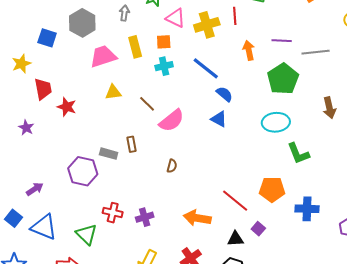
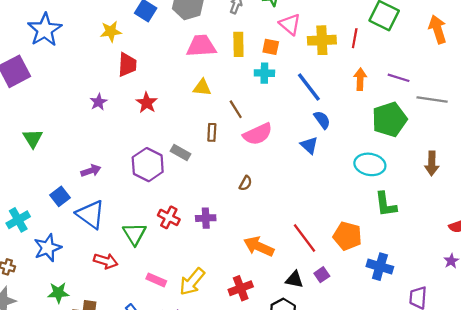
red star: (67, 107) -> (147, 103), moved
brown rectangle: (131, 144) -> (212, 132), moved
purple cross: (145, 217) -> (206, 218), moved

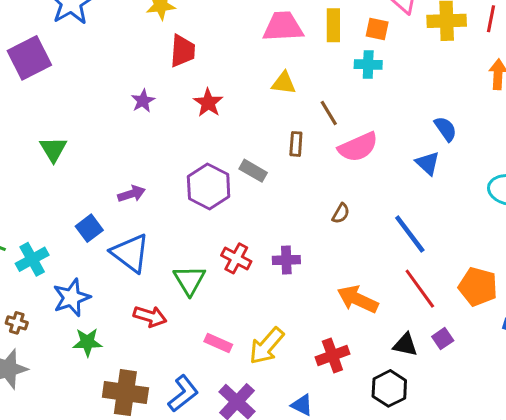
blue line: (309, 87) -> (410, 234), moved
green star: (58, 293) -> (87, 342), moved

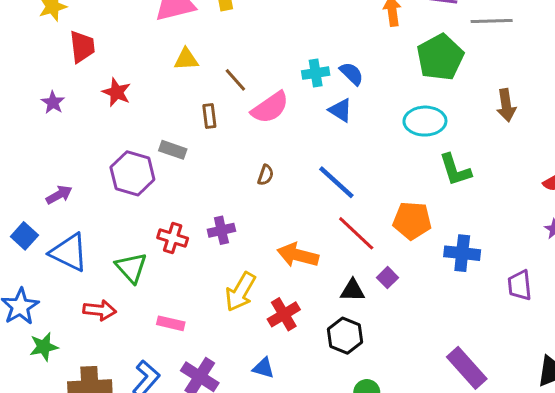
cyan cross: (368, 65) -> (316, 73), moved
yellow arrow: (267, 346) -> (240, 292), moved

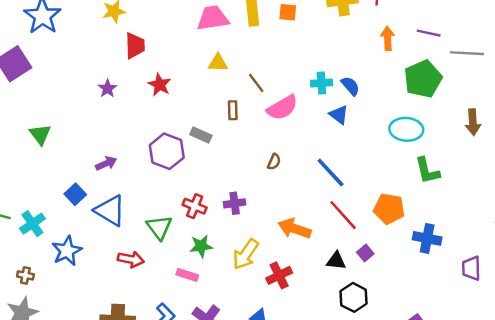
black hexagon: (345, 336) -> (354, 297), moved
green star: (44, 347) -> (201, 246), moved

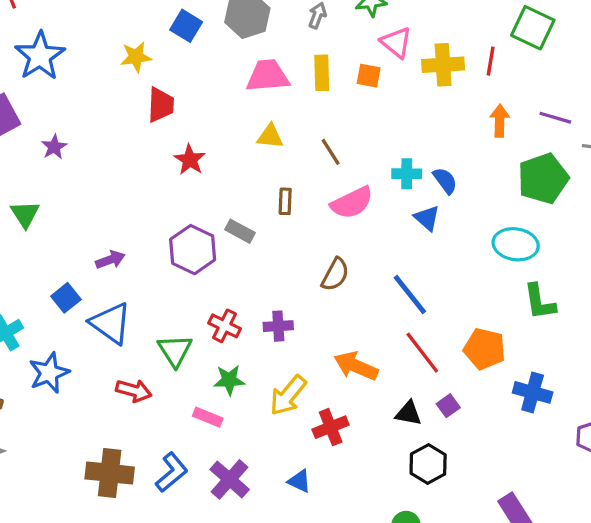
brown line: (256, 83) -> (331, 152), moved
purple star: (108, 89) -> (54, 147), moved
brown semicircle: (274, 162) -> (335, 274), size x1.5

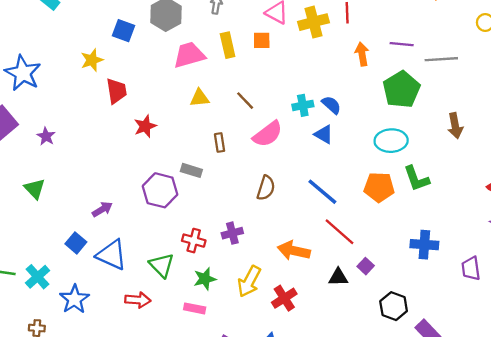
red star: (190, 160) -> (145, 126), turned 30
orange pentagon: (485, 349) -> (379, 187), moved
black hexagon: (428, 464) -> (394, 306), moved

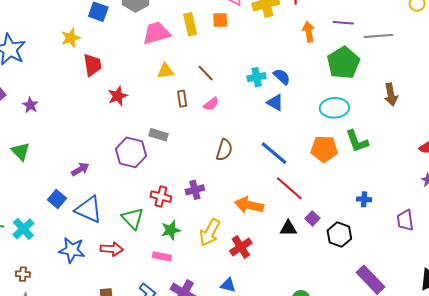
pink semicircle: (268, 134) -> (211, 104), moved, size x0.6
brown rectangle: (220, 143) -> (182, 99), moved
blue cross: (424, 245) -> (364, 199), size x0.6
blue star: (74, 299) -> (72, 250), moved, turned -30
black hexagon: (394, 306) -> (339, 235), moved

